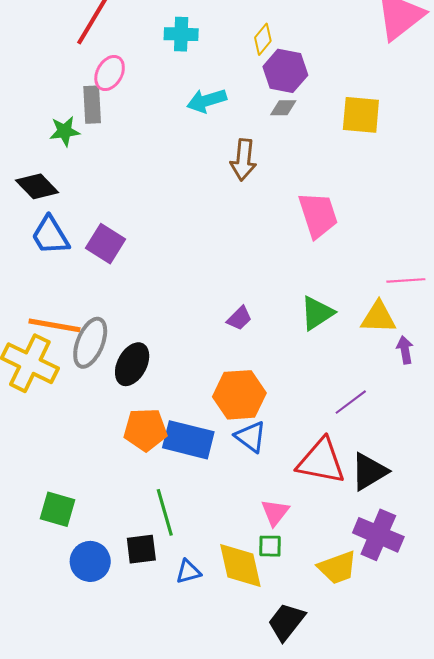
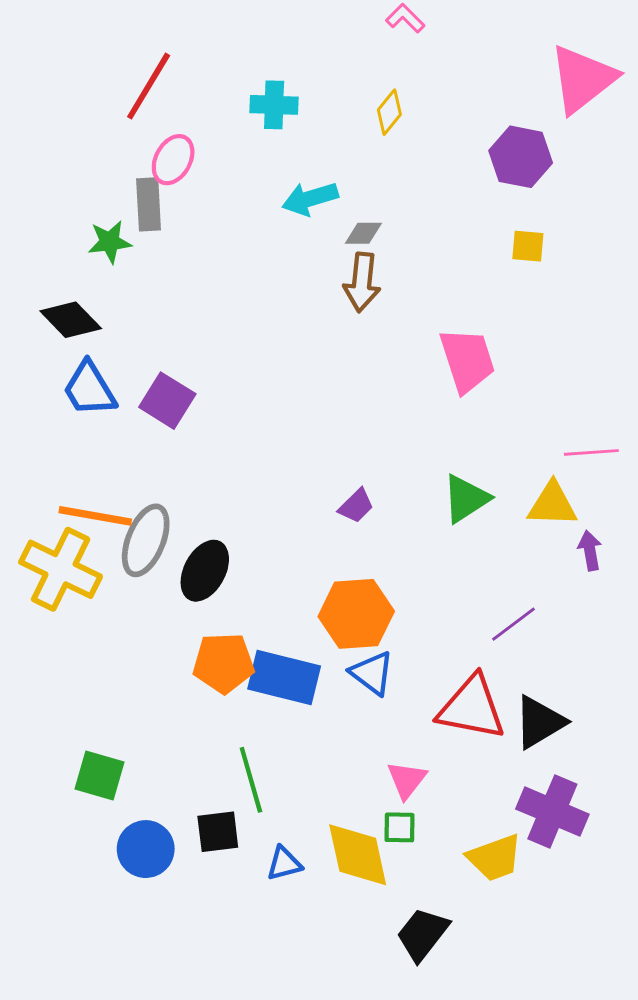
purple hexagon: (285, 71) -> (521, 157), moved
gray diamond: (283, 108) -> (363, 233), moved
yellow square: (361, 115) -> (528, 246), moved, size x0.6

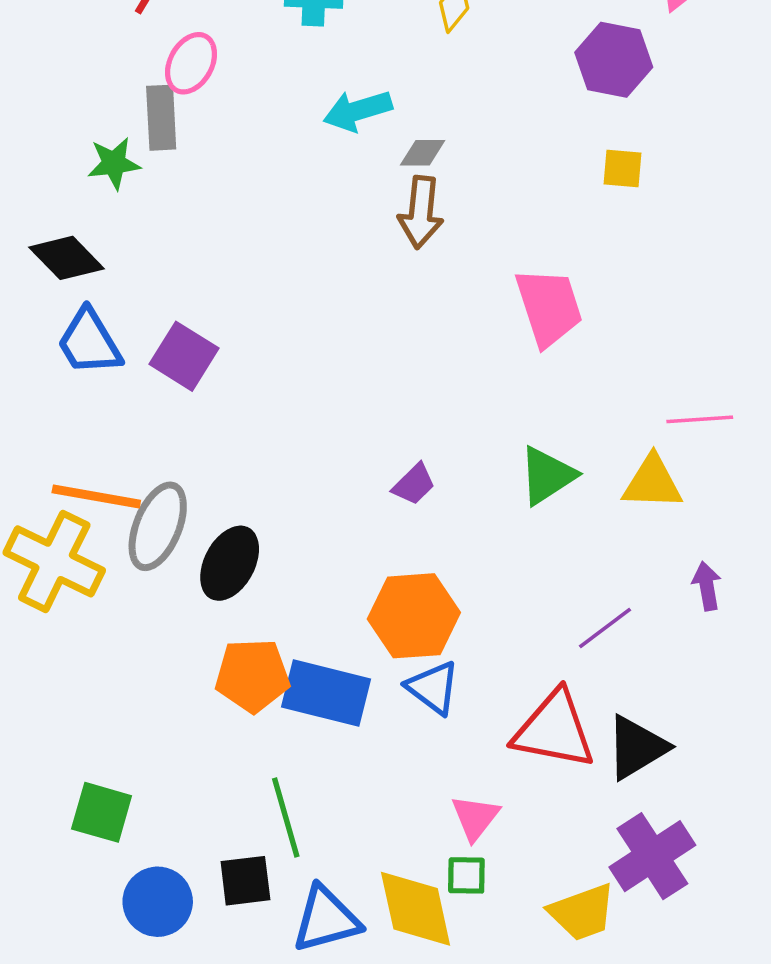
purple arrow: (590, 551) -> (707, 586), moved
purple cross: (552, 812) -> (652, 856), turned 34
blue triangle: (284, 863) -> (326, 919), size x1.6

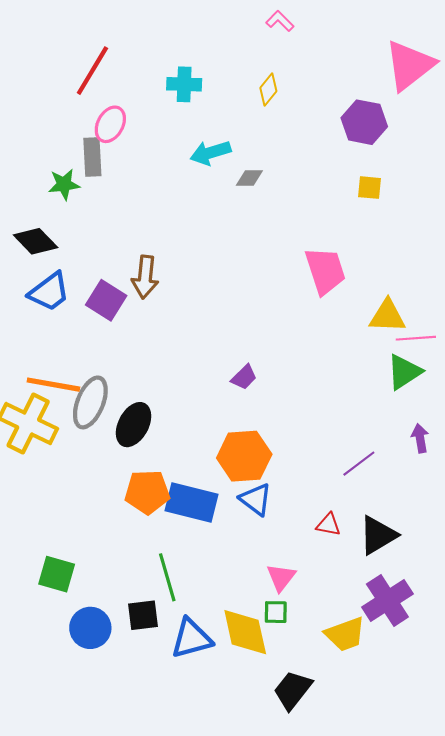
brown arrow: (421, 212) -> (145, 277), moved
blue trapezoid: (89, 342) -> (49, 292), turned -96
green triangle: (547, 475) -> (404, 372), moved
yellow triangle: (652, 482) -> (387, 316), moved
red triangle: (554, 730) -> (328, 525), size x0.5

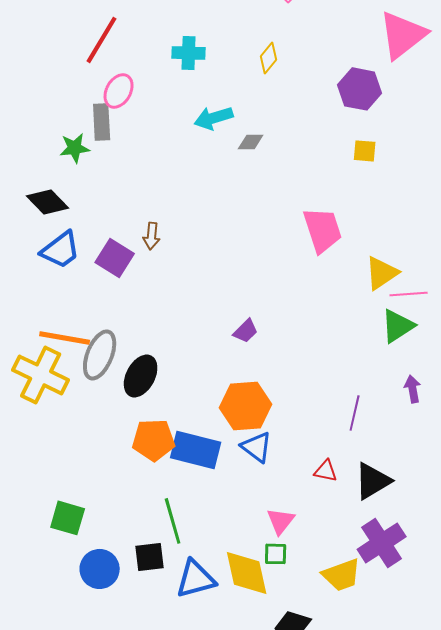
brown arrow: (145, 277) -> (152, 236), size x0.7
yellow triangle: (387, 316) -> (382, 273), turned -36
purple line: (359, 464) -> (355, 413), turned -40

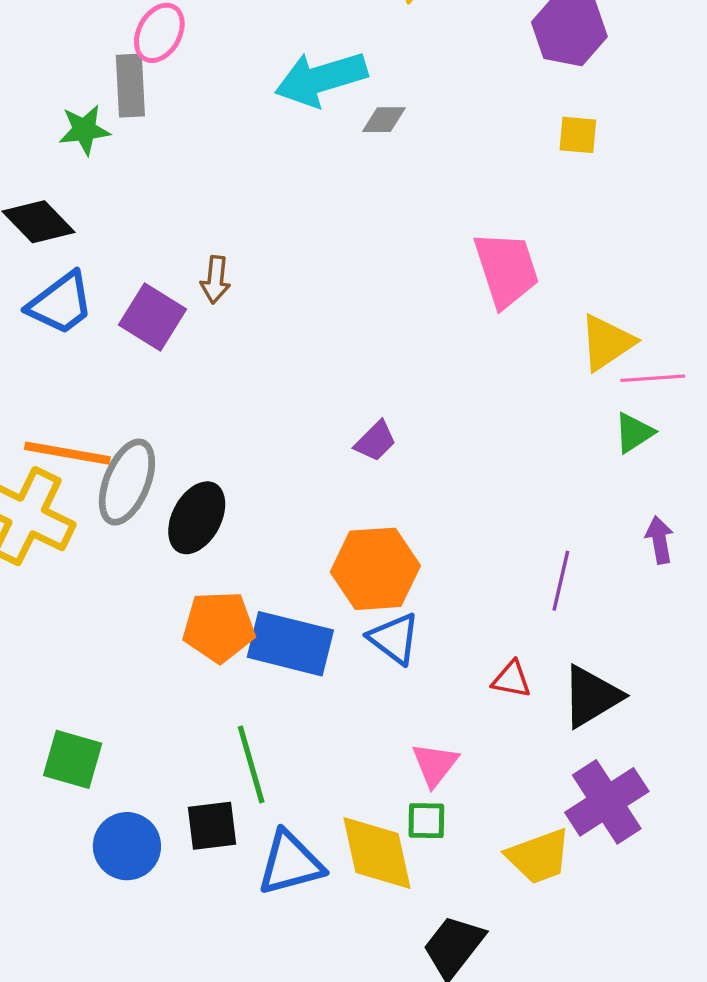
cyan arrow: (214, 118) -> (321, 79), size x1.4
green triangle: (398, 326) -> (634, 433), size x0.7

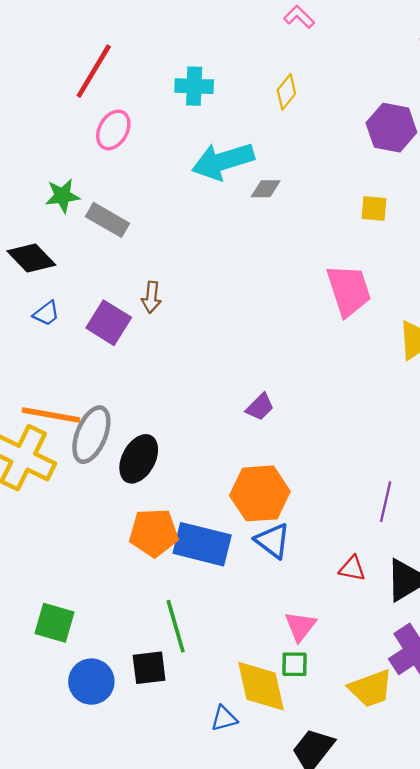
gray rectangle: (130, 86) -> (108, 220), moved, turned -57
yellow square: (578, 135) -> (374, 208), moved
blue trapezoid: (61, 303) -> (46, 313), size x0.6
blue triangle: (290, 863) -> (224, 718), moved, size x0.6

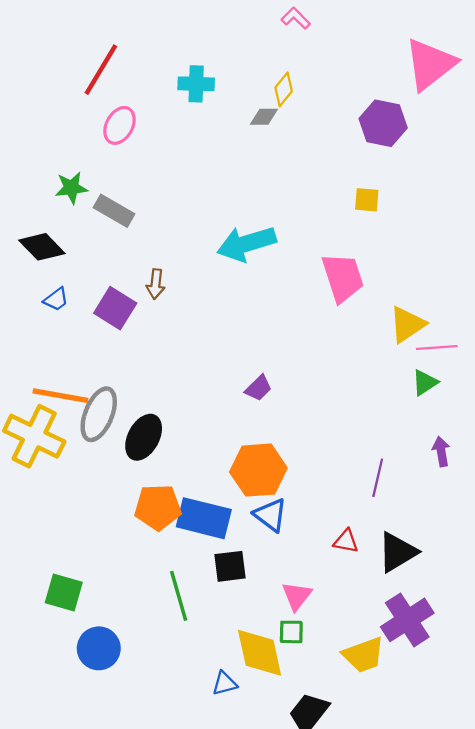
cyan arrow: (223, 161) -> (246, 244), moved
gray diamond: (266, 189) -> (264, 117), moved
black square: (149, 668) -> (230, 566), moved

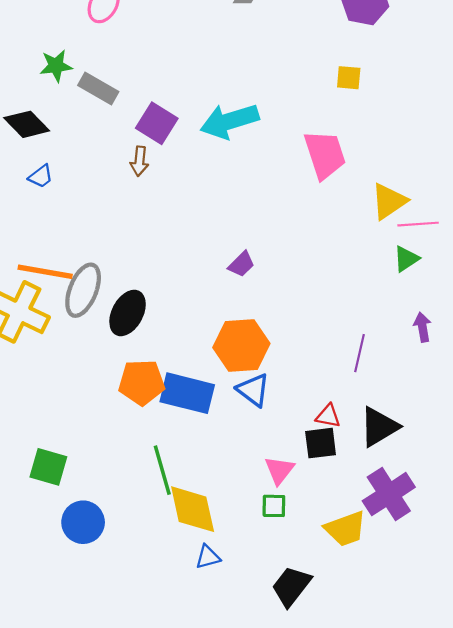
purple square: (115, 308) -> (157, 123), moved
black square: (230, 566) -> (321, 443), moved
yellow diamond: (260, 653) -> (193, 509), moved

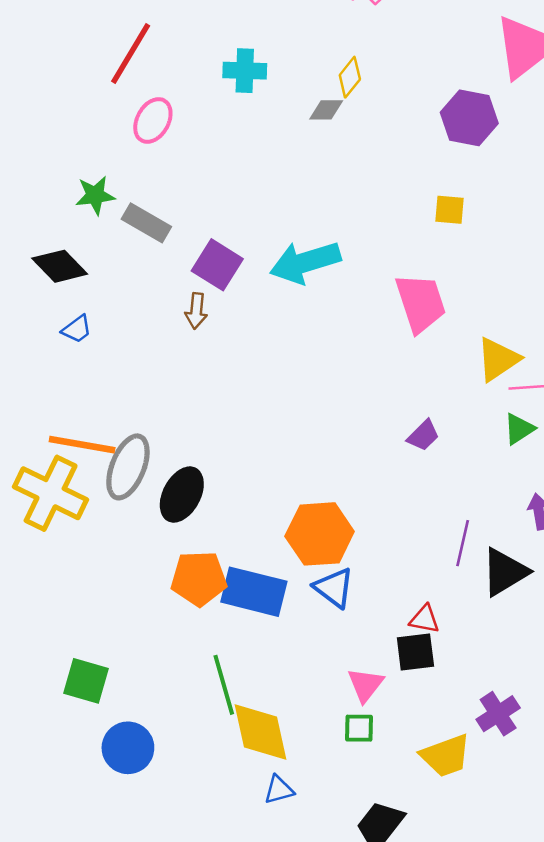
purple trapezoid: (241, 264) -> (423, 435), moved
black triangle: (379, 427) -> (505, 572), moved
purple cross: (389, 494) -> (498, 714), size x0.7

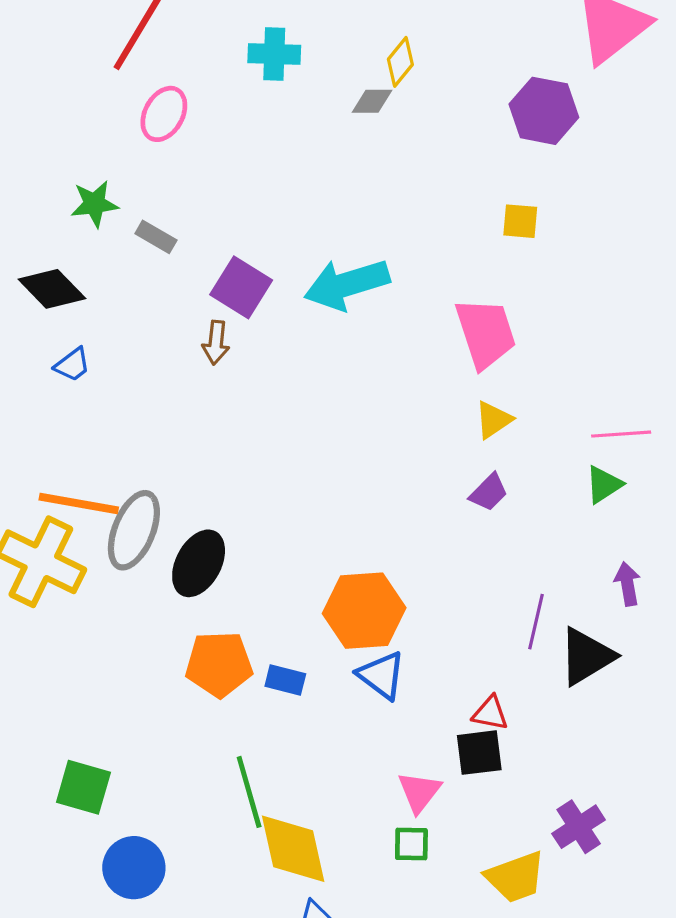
gray rectangle: (146, 223) -> (156, 237), size x0.7
yellow triangle: (498, 359) -> (493, 420), moved, size x0.7
blue rectangle: (254, 592) -> (285, 680), size x0.5

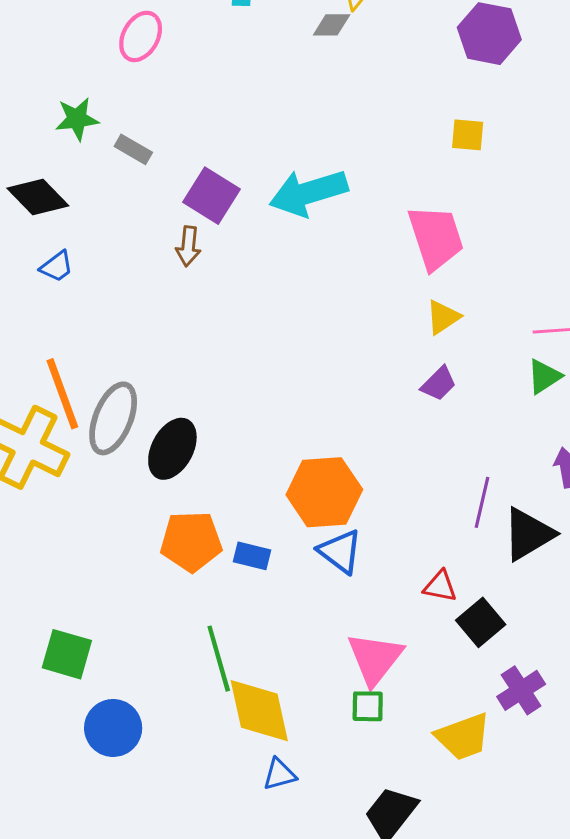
orange line: (79, 503) -> (62, 394), turned 60
black square: (479, 753) -> (481, 622), moved, turned -33
pink triangle: (419, 792) -> (375, 659), size x1.4

